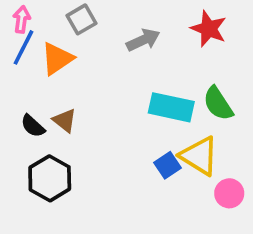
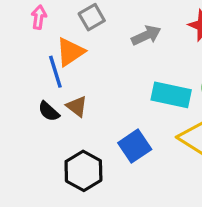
blue line: (23, 47) -> (55, 72), moved, turned -44
blue square: (167, 165) -> (135, 146), moved, size x1.4
black hexagon: (50, 178) -> (83, 171), moved

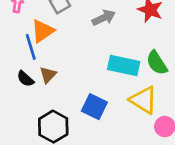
brown triangle: (77, 106) -> (48, 75), turned 36
blue square: (135, 146) -> (94, 107), turned -30

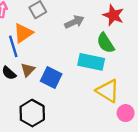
green semicircle: (157, 63) -> (106, 43), moved
blue square: (94, 107) -> (51, 77), moved

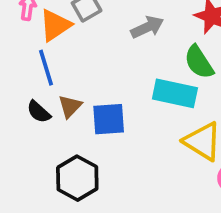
orange triangle: (23, 33) -> (55, 25), moved
blue square: (51, 77) -> (109, 119), turned -30

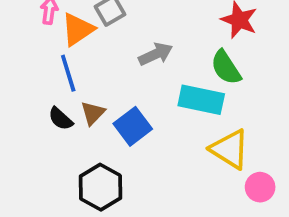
gray arrow: (147, 27) -> (156, 54), moved
blue square: (109, 119) -> (133, 126), turned -33

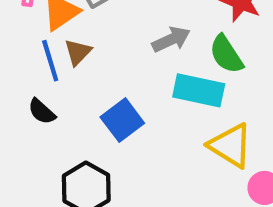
gray arrow: (156, 54) -> (171, 39), moved
brown triangle: (93, 113) -> (78, 52), moved

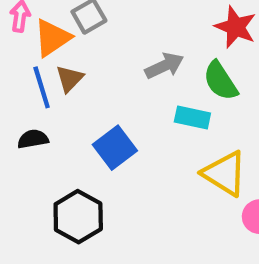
cyan rectangle: (199, 90) -> (192, 117), size x0.7
black semicircle: (42, 112) -> (33, 139), turned 128

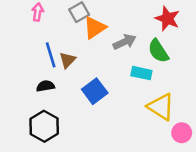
orange triangle: (52, 38) -> (95, 28), moved
brown triangle: (70, 79) -> (67, 60), moved
black hexagon: (78, 217) -> (44, 126), moved

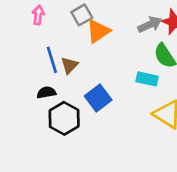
gray arrow: (125, 42) -> (150, 24), moved
black hexagon: (44, 126) -> (64, 118), moved

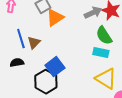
cyan rectangle: (147, 79) -> (101, 53), moved
black hexagon: (64, 118) -> (46, 82), moved

